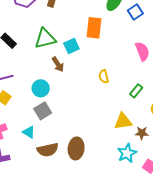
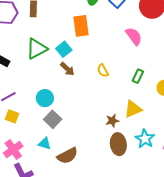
brown arrow: (58, 64) -> (67, 69), moved
brown star: (142, 133) -> (112, 121), moved
brown ellipse: (76, 148) -> (118, 144), moved

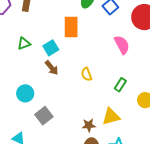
green triangle: (37, 49) -> (24, 43), size x0.6
gray square: (53, 119) -> (44, 116), moved

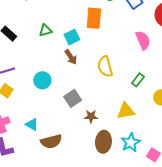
yellow semicircle: (86, 74) -> (105, 67), size x1.5
gray square: (44, 116) -> (73, 98), moved
brown star: (89, 125) -> (91, 116), moved

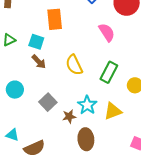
cyan square: (72, 37) -> (36, 42), turned -35
green rectangle: (138, 80) -> (109, 72), size x1.5
yellow triangle: (126, 111) -> (113, 111), moved
cyan star: (131, 143) -> (87, 105), moved

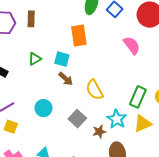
yellow semicircle: (74, 65) -> (94, 90), moved
green rectangle: (109, 72) -> (138, 97), moved

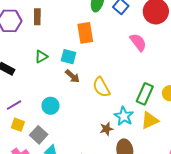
gray square: (77, 119) -> (39, 135), moved

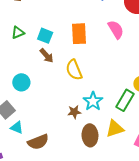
orange rectangle: (85, 33) -> (79, 34), moved
green rectangle: (145, 94) -> (125, 100), moved
yellow triangle: (150, 120) -> (115, 129), moved

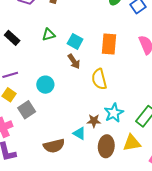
cyan triangle: (17, 128) -> (79, 133), moved

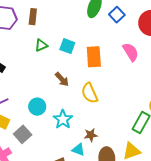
green triangle: (49, 35) -> (41, 45), moved
cyan square: (75, 41) -> (67, 46), moved
cyan star: (114, 113) -> (63, 119), moved

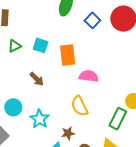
blue square: (117, 15) -> (92, 20), moved
pink semicircle: (131, 52) -> (89, 76), moved, turned -48
yellow semicircle: (90, 93) -> (79, 106), moved

